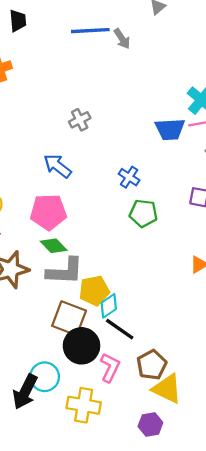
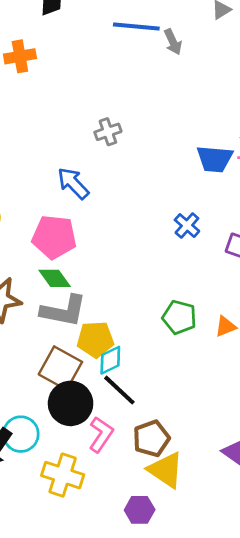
blue cross: (129, 177) -> (187, 226), moved
green pentagon: (143, 213) -> (179, 317), moved

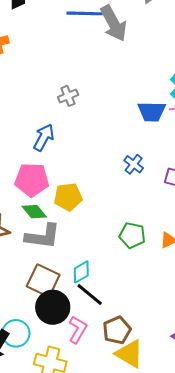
gray arrow: (173, 42) -> (114, 23), size x1.8
blue arrow: (73, 183) -> (44, 137), turned 76
yellow pentagon: (95, 339) -> (68, 197), moved

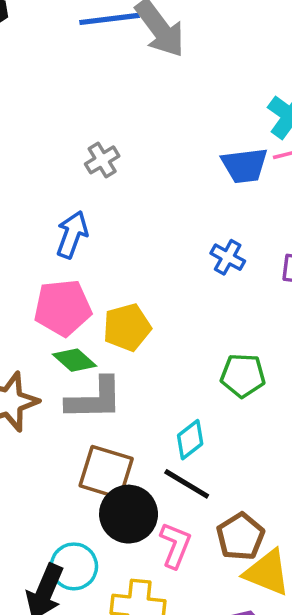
cyan diamond: (81, 272) -> (190, 440), moved

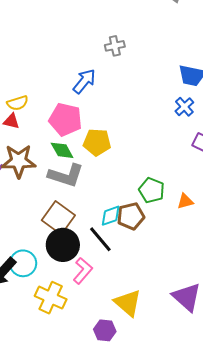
blue cross: (228, 257) -> (184, 107), moved
brown pentagon: (240, 537) -> (131, 216), moved

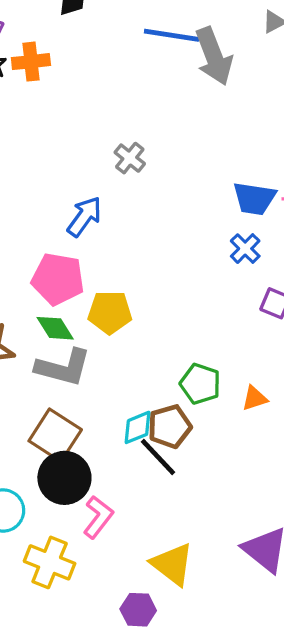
gray cross: (115, 46) -> (130, 158), turned -36
black line: (100, 239) -> (158, 457), moved

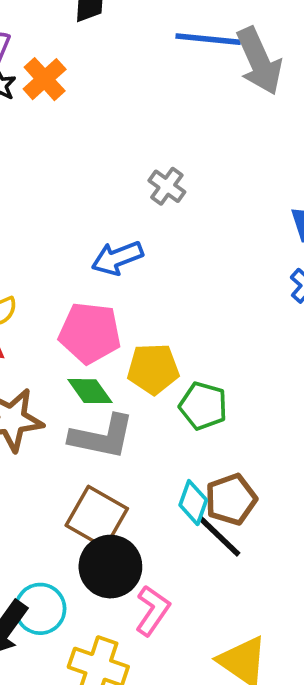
orange cross: (31, 62) -> (45, 79), turned -33
blue arrow: (84, 217) -> (117, 258), turned -144
green pentagon: (200, 384) -> (203, 406), moved
cyan diamond: (138, 427) -> (193, 503), turned -45

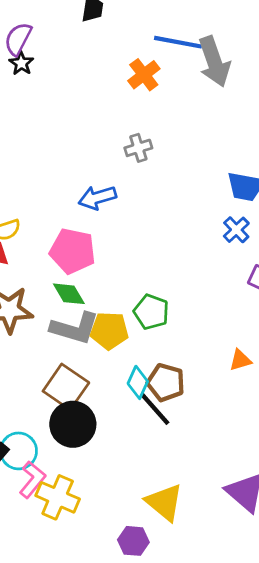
orange cross: (45, 79) -> (144, 75), moved
gray cross: (167, 186) -> (138, 148), turned 32
yellow pentagon: (153, 369) -> (109, 331), moved
brown pentagon: (231, 499) -> (166, 382), turned 30
pink L-shape: (153, 610) -> (32, 480), moved

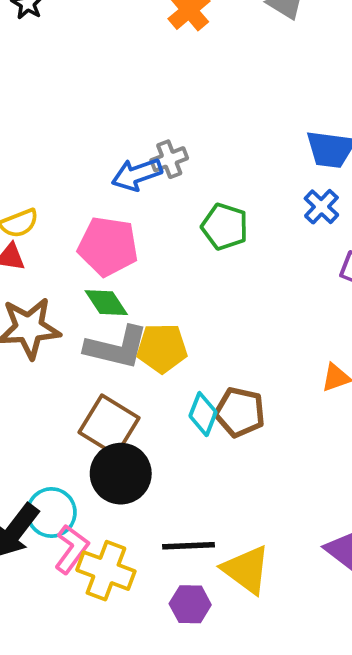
gray cross: (138, 148) -> (169, 159), moved
green pentagon: (151, 312) -> (225, 227), moved
black line: (155, 409) -> (189, 546), moved, turned -48
purple hexagon: (133, 541) -> (190, 604), moved

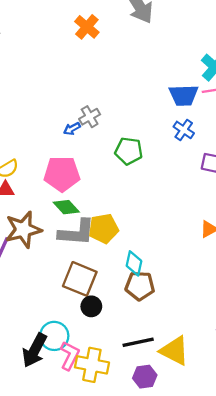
blue arrow: (137, 174) -> (72, 129), size x0.6
brown pentagon: (240, 412) -> (140, 286), moved
black circle: (121, 474) -> (91, 306), size x0.6

